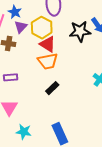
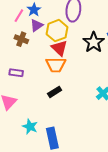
black star: (80, 31) -> (94, 42), turned 30
cyan star: (24, 132) -> (30, 127), moved

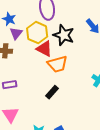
black star: (94, 42) -> (64, 35), moved
orange trapezoid: (56, 65) -> (57, 64), moved

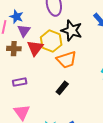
yellow hexagon: (37, 33) -> (51, 41), moved
red triangle: (44, 49) -> (35, 48), moved, turned 42

